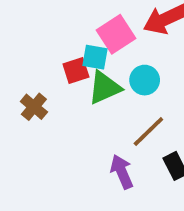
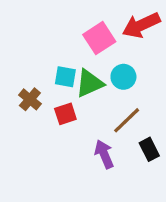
cyan square: (95, 57) -> (65, 77), moved
red square: (76, 70) -> (65, 114), moved

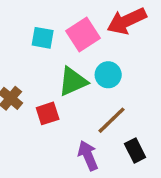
cyan square: (65, 77) -> (43, 38), moved

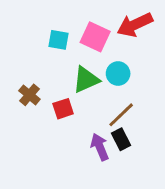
pink square: (83, 34) -> (95, 37), turned -32
black rectangle: (135, 150) -> (121, 139), moved

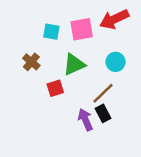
pink square: (95, 37) -> (82, 29), turned -35
cyan circle: (118, 74) -> (116, 62), moved
brown cross: (29, 95) -> (31, 62), moved

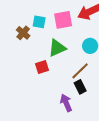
brown cross: (31, 62) -> (23, 33), moved
purple arrow: (85, 120) -> (66, 103), moved

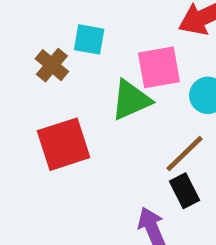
pink square: (63, 20) -> (159, 67), moved
red square: (42, 67) -> (64, 144), moved, size x1.6

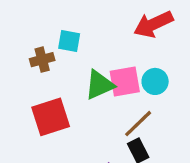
brown cross: (52, 65) -> (42, 60), turned 35
pink square: (159, 67) -> (125, 81), moved

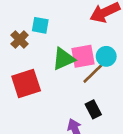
brown cross: (42, 60) -> (20, 40), turned -30
brown line: (138, 124) -> (93, 73), moved

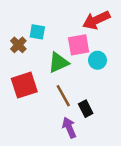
pink square: (83, 56) -> (79, 45), moved
brown line: (93, 73) -> (63, 96), moved, turned -75

